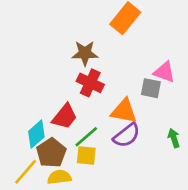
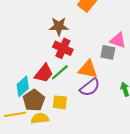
green line: (86, 137) -> (60, 72), moved
yellow line: (26, 172) -> (15, 114), turned 40

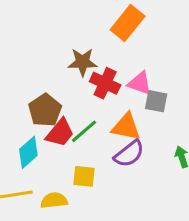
pink triangle: (118, 40) -> (140, 83), moved
red cross: (63, 48) -> (105, 83), moved
brown pentagon: (34, 100) -> (45, 110), moved

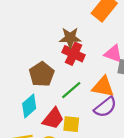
red cross: (105, 83) -> (74, 54), moved
red trapezoid: (60, 133) -> (53, 118), moved

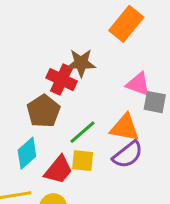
red cross: (74, 54) -> (62, 80), moved
yellow square: (71, 124) -> (83, 161), moved

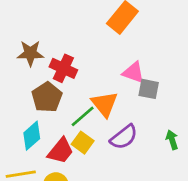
brown star: (81, 63) -> (30, 53), moved
orange triangle: (125, 128) -> (105, 104), moved, turned 40
yellow square: (83, 161) -> (83, 143), turned 30

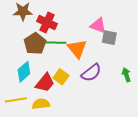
green line: (83, 116) -> (56, 43), moved, turned 42

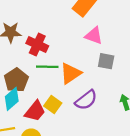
pink triangle: (98, 26) -> (94, 36), moved
brown pentagon: (35, 44) -> (16, 80), moved
orange triangle: (77, 49) -> (71, 73), turned 35

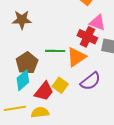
red cross: (37, 45) -> (87, 37), moved

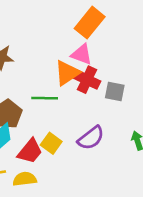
pink triangle: (97, 23) -> (82, 54), moved
orange triangle: (76, 57) -> (67, 73), moved

